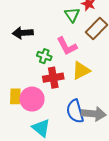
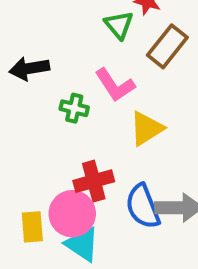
red cross: (53, 78) -> (94, 181), moved
yellow rectangle: (15, 96) -> (32, 227), moved
pink circle: (32, 99) -> (72, 214), moved

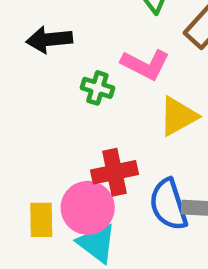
pink L-shape: (115, 85) -> (145, 64), turned -33

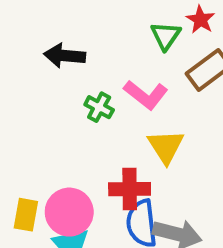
yellow triangle: (178, 116) -> (166, 147), turned -45
red cross: (114, 172) -> (130, 189), moved

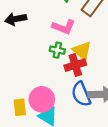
green cross: (99, 107) -> (57, 50), moved
red cross: (130, 189) -> (75, 65), moved

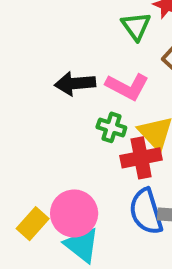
black arrow: (16, 19) -> (75, 83), moved
yellow rectangle: (20, 107) -> (33, 224), turned 42

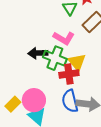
black arrow: (75, 83) -> (38, 53), moved
green cross: (111, 127) -> (55, 58), size x1.6

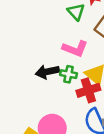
green cross: (55, 58) -> (68, 74), size x0.6

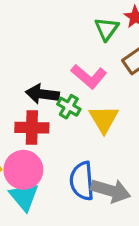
red cross: (88, 90) -> (32, 128), moved

